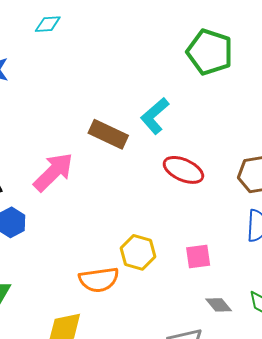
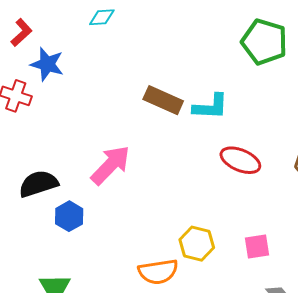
cyan L-shape: (155, 116) -> (211, 107), turned -135
brown rectangle: (108, 134) -> (163, 100), moved

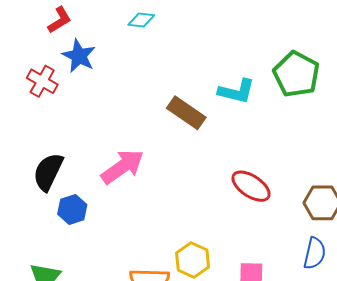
cyan L-shape: (211, 107) -> (237, 91), moved
black semicircle: (38, 184) -> (48, 172), turned -57

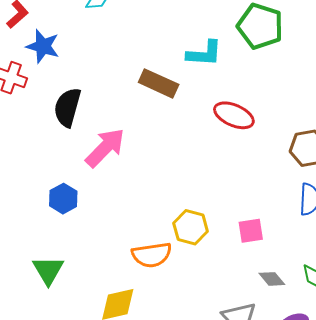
black semicircle: (48, 172) -> (67, 107), moved
red ellipse: (251, 186) -> (234, 115), moved

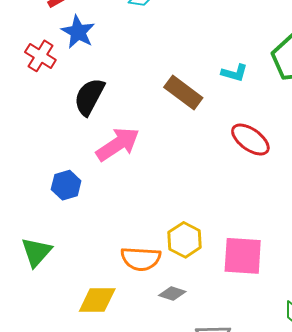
cyan L-shape: (204, 54) -> (234, 73), size x0.7
pink square: (251, 231) -> (243, 256), size x1.6
gray diamond: (272, 279) -> (172, 294), moved, turned -44

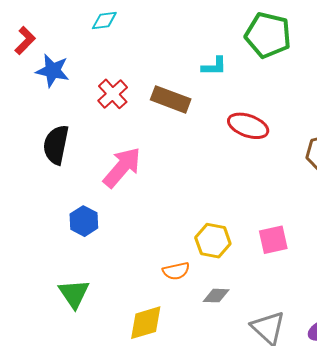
red cross: (40, 56) -> (113, 94), moved, turned 32
black semicircle: (89, 97) -> (56, 145), moved
pink square: (243, 256) -> (273, 240), size x0.7
orange semicircle: (141, 259) -> (176, 271), size x0.7

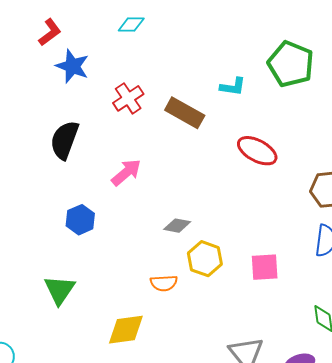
pink arrow: (122, 167) -> (126, 172), size x0.7
gray diamond: (216, 296) -> (177, 226), moved

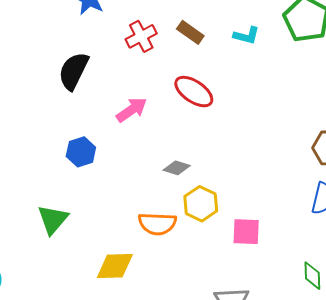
brown rectangle: (185, 113) -> (190, 32), moved, size x0.7
red ellipse: (257, 151) -> (194, 92), moved
pink square: (265, 267) -> (246, 232), moved
orange semicircle: (164, 283) -> (157, 224), size x1.4

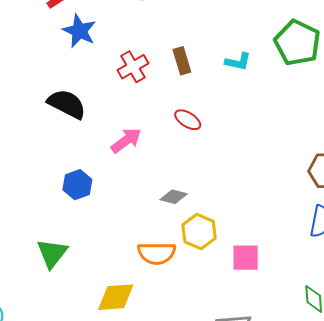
brown rectangle: (190, 32) -> (182, 61), turned 40
black semicircle: (74, 71) -> (67, 104), turned 93
red ellipse: (194, 92) -> (188, 120), size x0.7

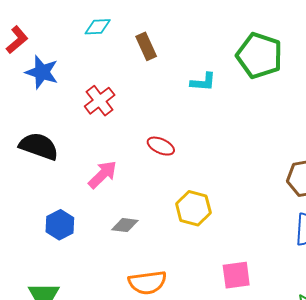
brown rectangle: (182, 61) -> (146, 46), moved
gray diamond: (174, 197) -> (125, 225), moved
yellow hexagon: (199, 232) -> (193, 208), moved

